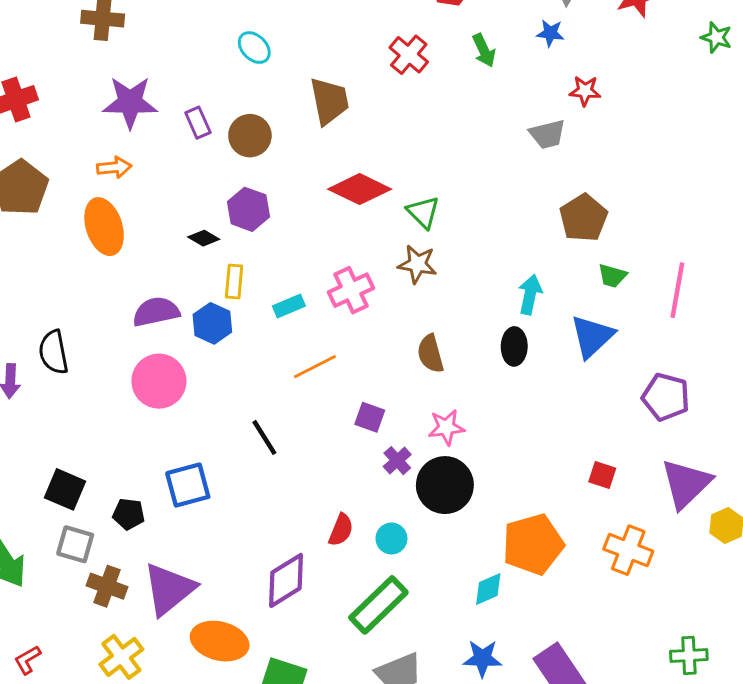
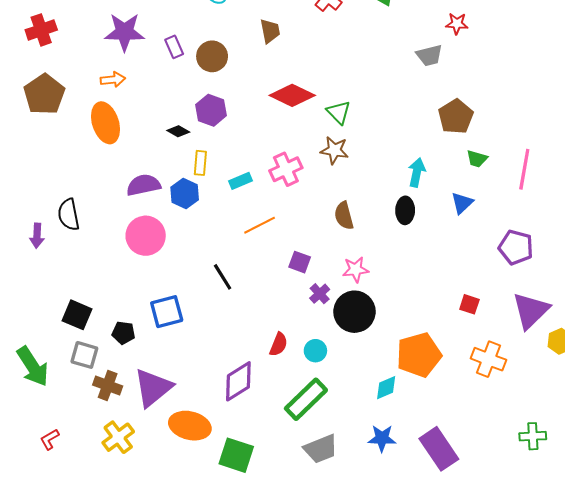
brown trapezoid: (329, 101) -> (270, 31), size x0.7
blue triangle: (592, 336) -> (462, 203), size x0.7

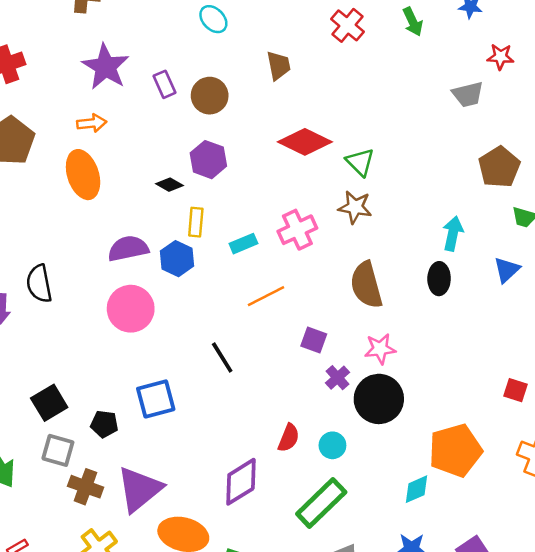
purple star: (124, 32) -> (106, 67), turned 30
brown semicircle: (344, 216) -> (366, 285), size x1.4
black square: (77, 315) -> (49, 403), turned 36

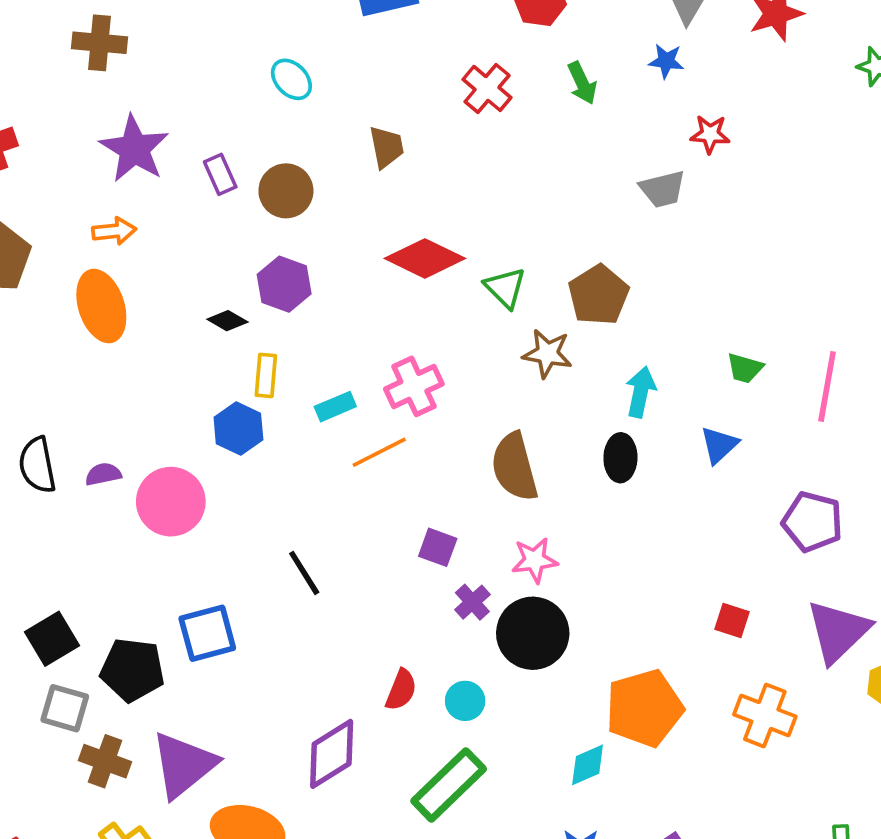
brown pentagon: (499, 167) -> (599, 295), moved
brown star: (355, 207) -> (547, 354), moved
purple semicircle: (128, 249) -> (103, 474), moved, size x0.6
orange line: (266, 296) -> (379, 452), moved
black pentagon: (104, 424) -> (132, 670), size x1.6

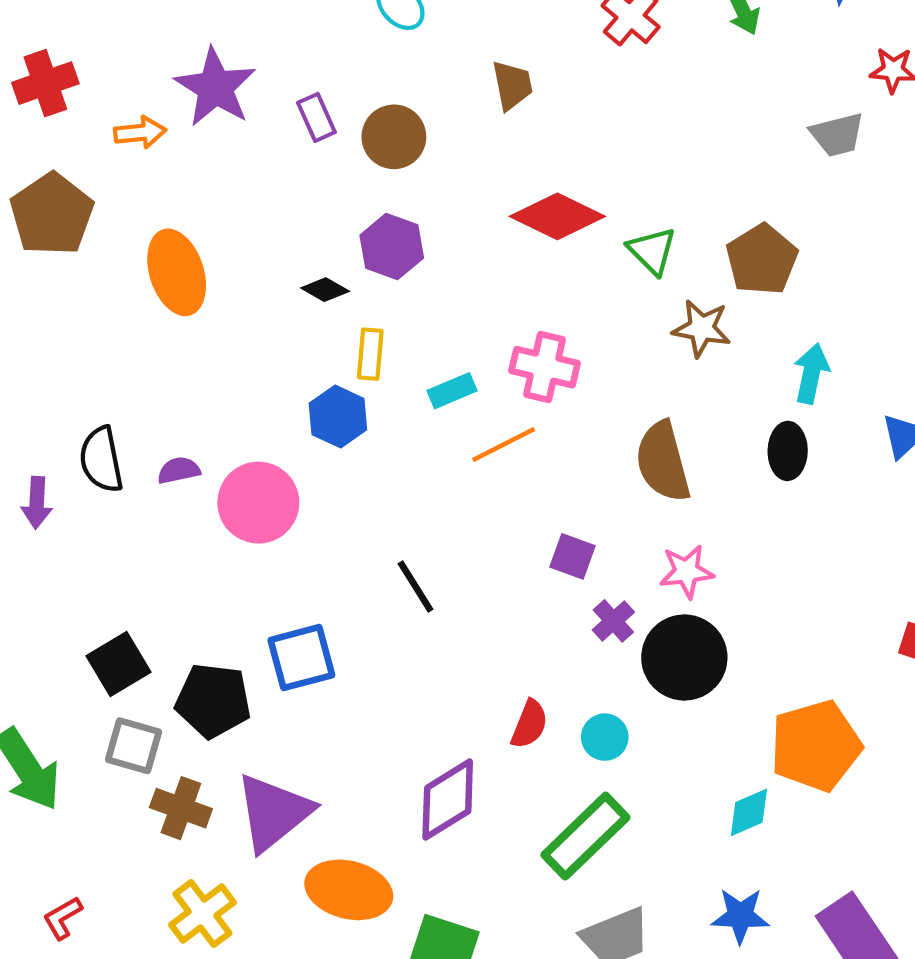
orange arrow: (114, 231) -> (140, 133), moved
pink cross: (414, 386) -> (545, 367), turned 38

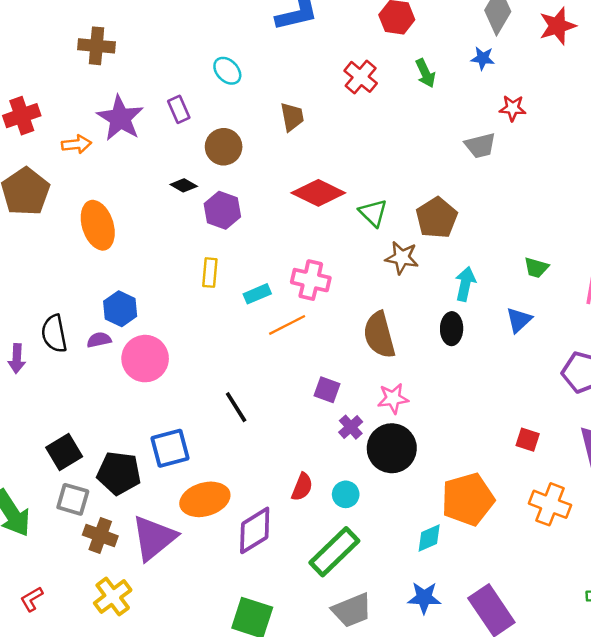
purple rectangle: (316, 117) -> (179, 109), moved
black diamond: (325, 290) -> (184, 185), moved
blue hexagon: (338, 417) -> (120, 309), moved
orange ellipse: (349, 890) -> (205, 499), moved, turned -30

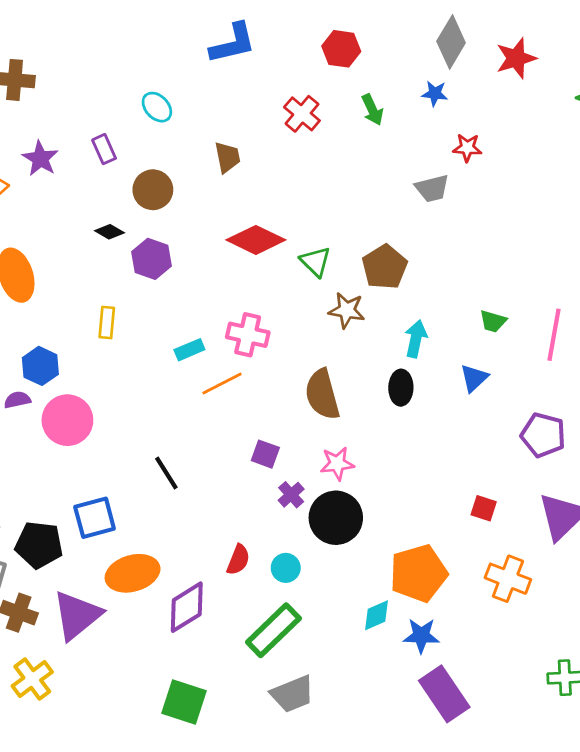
purple star: (120, 118) -> (40, 159), size x0.7
yellow rectangle: (210, 273) -> (107, 323), moved
blue star: (424, 598) -> (421, 636), moved

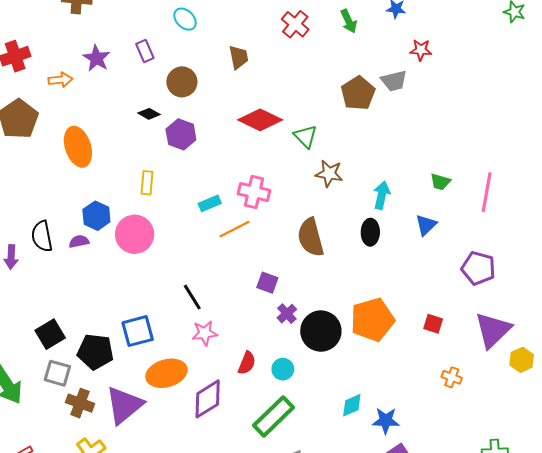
brown pentagon: (385, 267) -> (358, 93), moved
pink circle: (67, 420) -> (135, 234), moved
pink star: (337, 464) -> (205, 333), moved
orange pentagon: (418, 573) -> (372, 320), moved
orange cross: (508, 579) -> (452, 377), size x0.6

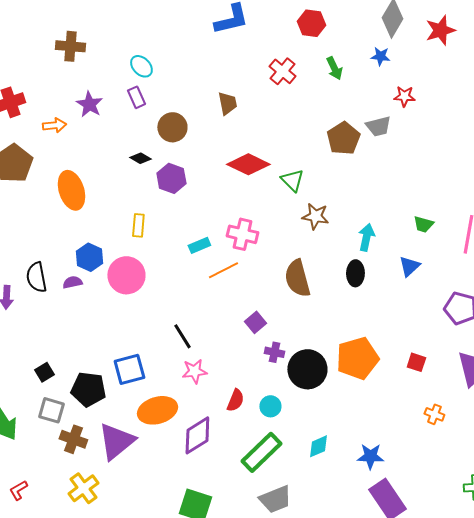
cyan ellipse: (185, 19) -> (141, 66), moved
purple square: (267, 283) -> (255, 322), turned 30
purple cross: (287, 314) -> (274, 352), turned -36
black square: (50, 334) -> (44, 372), size x0.7
cyan diamond: (352, 405) -> (318, 446), moved

